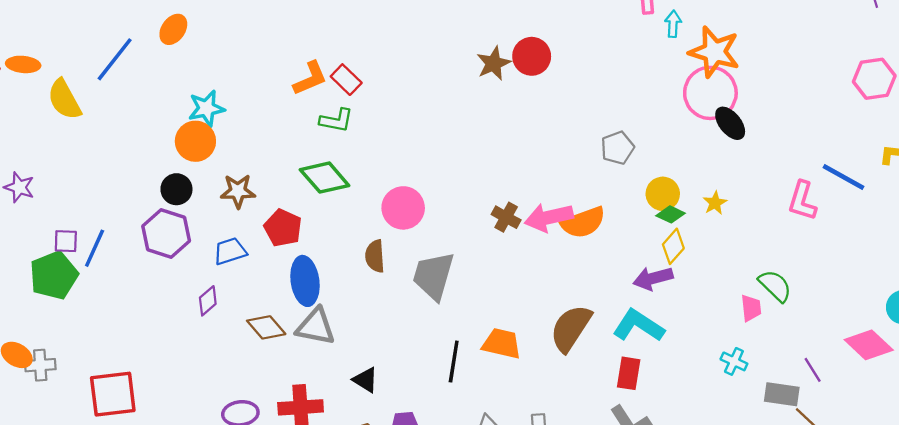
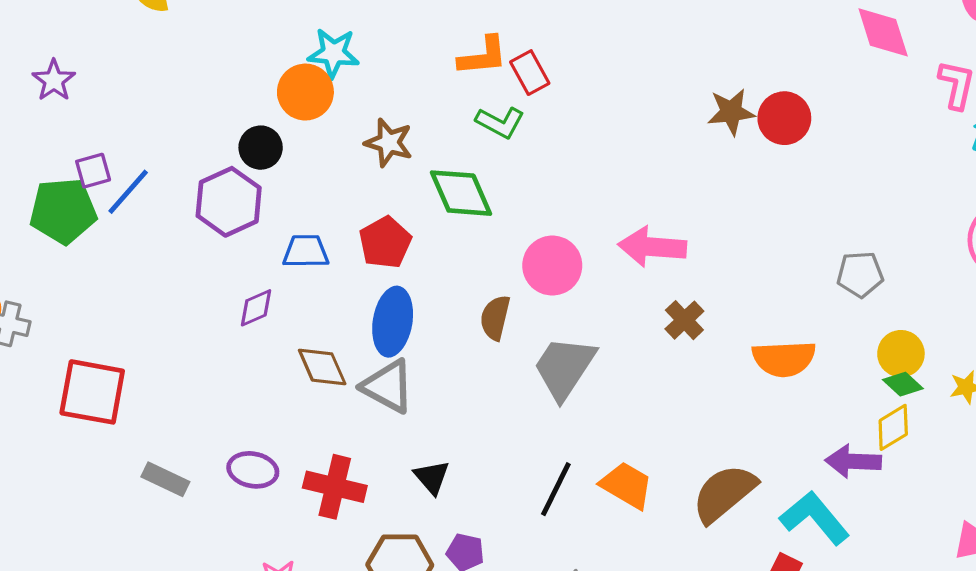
brown star: (238, 191) -> (389, 143), moved
pink arrow: (549, 217) -> (652, 247), moved
purple square: (66, 241) -> (93, 171), turned -35

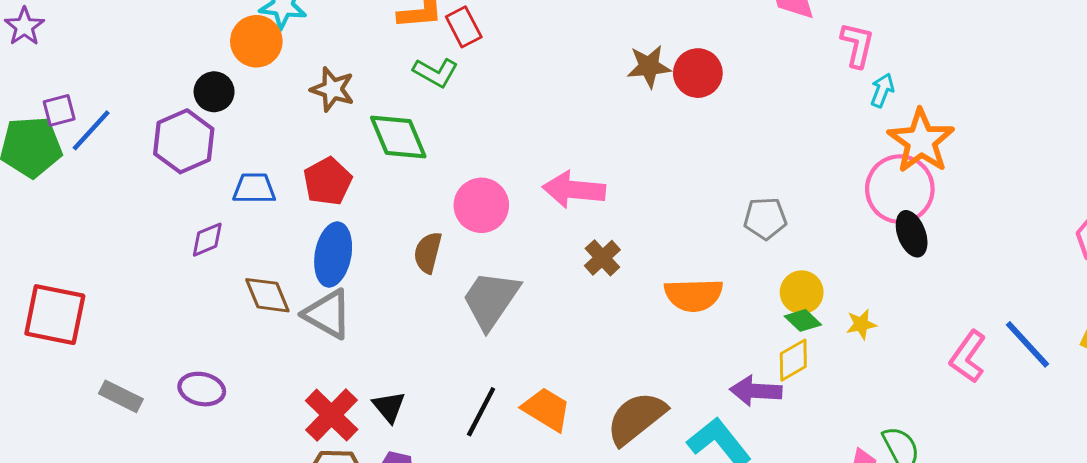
black triangle: (432, 477) -> (389, 407), moved
red cross: (335, 487) -> (332, 415), moved, turned 30

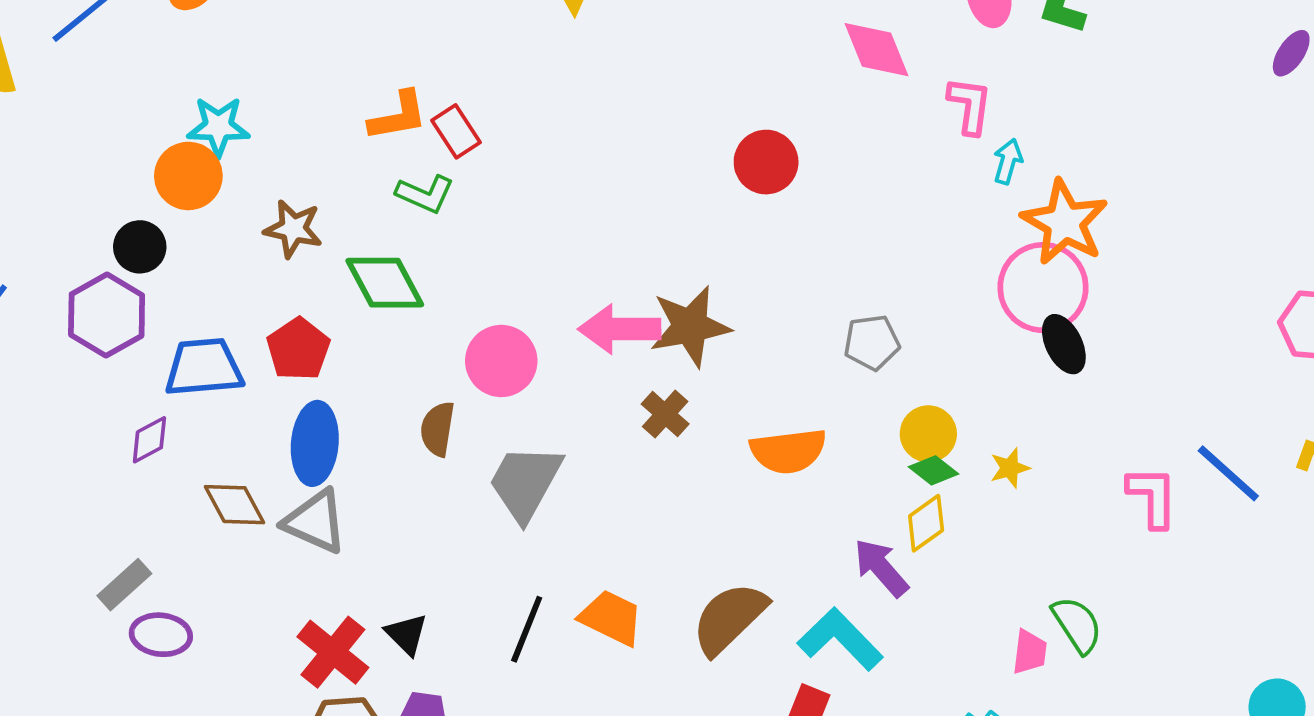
brown star: (649, 66) -> (690, 326), moved, size x1.4
blue trapezoid: (254, 188) -> (204, 367), size x1.4
pink L-shape: (968, 357) -> (1152, 497), turned 150
purple arrow: (756, 391) -> (881, 568), turned 51
gray rectangle: (121, 396) -> (124, 585), moved, turned -63

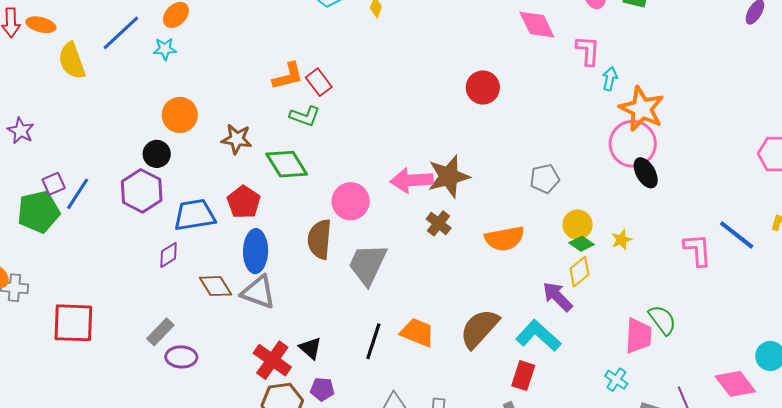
cyan star: (218, 127) -> (165, 49), moved, size x0.7
brown semicircle: (438, 429) -> (320, 239), size x1.4
pink trapezoid: (1030, 652) -> (638, 336), size x1.5

